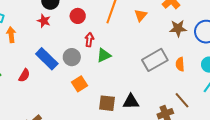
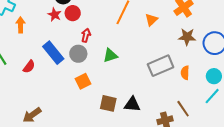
red circle: (78, 16) -> (73, 13), moved
red arrow: (89, 40) -> (86, 35), moved

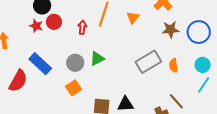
red arrow: (86, 35) -> (82, 27), moved
gray circle: (78, 54) -> (75, 63), moved
red semicircle: (29, 67) -> (18, 81), size x1.6

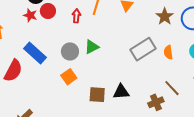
brown star: (171, 30) -> (165, 16), turned -30

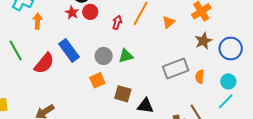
brown square: (97, 95) -> (123, 94), moved

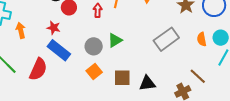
red star: (72, 12) -> (54, 28), moved
orange semicircle: (200, 77) -> (202, 39), moved

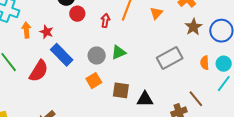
red star: (54, 28) -> (46, 32), moved

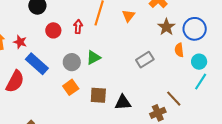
red circle: (77, 14) -> (53, 30), moved
gray rectangle: (170, 58) -> (145, 60), size x0.7
orange semicircle: (205, 63) -> (179, 50), moved

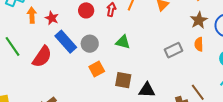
orange semicircle: (179, 50) -> (199, 44), moved
green triangle: (93, 58) -> (123, 42), turned 35
gray circle: (72, 62) -> (90, 44), moved

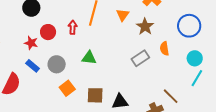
red star: (52, 18) -> (31, 43), moved
brown star: (199, 20) -> (145, 27), moved
blue rectangle: (66, 42) -> (33, 66), size x0.6

